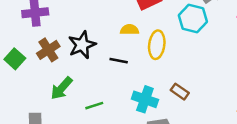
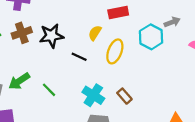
yellow semicircle: (129, 30) -> (95, 33), turned -70
green arrow: (62, 88) -> (19, 81), moved
green line: (94, 106) -> (49, 90), turned 49

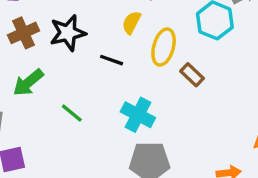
green arrow: (19, 81) -> (28, 83), moved
brown rectangle: (124, 96) -> (192, 75), moved

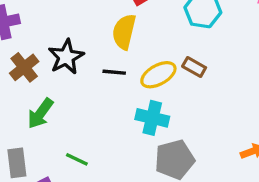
yellow semicircle: (131, 22) -> (124, 32), size x1.5
yellow ellipse: (164, 47) -> (158, 75), moved, turned 60
green line: (72, 113) -> (77, 159), moved

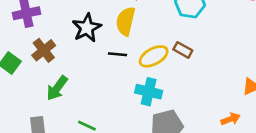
black star: (66, 57) -> (87, 28), moved

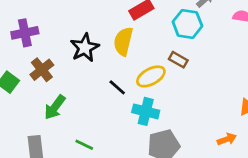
brown rectangle: (183, 50) -> (178, 60), moved
black line: (117, 54) -> (117, 87), moved, turned 36

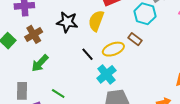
black star: (85, 48) -> (67, 22), turned 30
cyan cross: (146, 111) -> (106, 74), turned 30

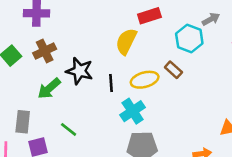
black star: (67, 22) -> (80, 71), moved
black line: (88, 54) -> (111, 83), turned 32

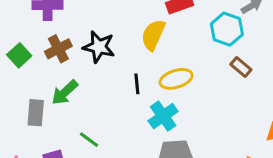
brown rectangle: (173, 70) -> (241, 67), moved
black star: (80, 71) -> (99, 47), moved
gray rectangle: (23, 122) -> (36, 113), moved

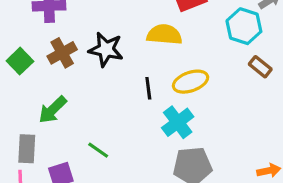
yellow semicircle: (153, 35) -> (164, 35), turned 72
green arrow: (65, 92) -> (53, 110), moved
gray rectangle: (36, 113) -> (27, 149), moved

